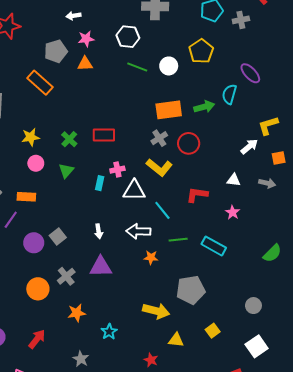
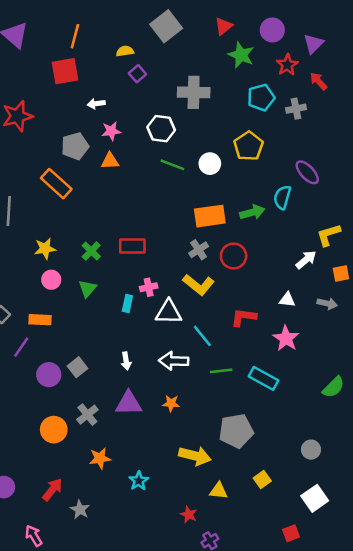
pink star: (233, 212) -> (286, 338), size x1.5
orange star: (151, 257) -> (171, 403), moved
gray star: (81, 359) -> (80, 510), moved

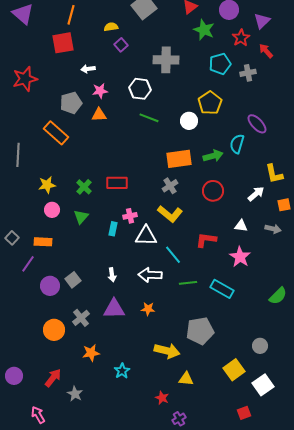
white circle: (210, 164) -> (189, 121), moved
yellow L-shape: (328, 235) -> (274, 174), turned -85
red circle: (234, 256) -> (213, 191), moved
yellow square: (262, 480) -> (234, 370), moved, size x1.5

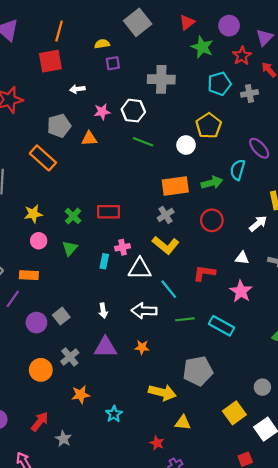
purple square: (121, 45) -> (113, 63), turned 32
pink star: (100, 91) -> (102, 112), moved

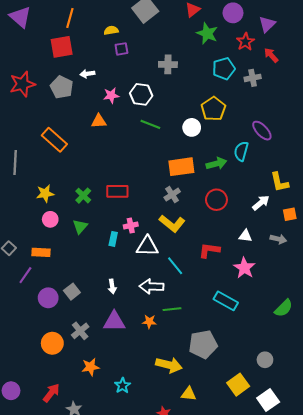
gray cross: (161, 79) -> (168, 64), size x0.7
gray pentagon: (59, 126) -> (62, 87), moved, turned -30
green line: (185, 319) -> (172, 309), moved

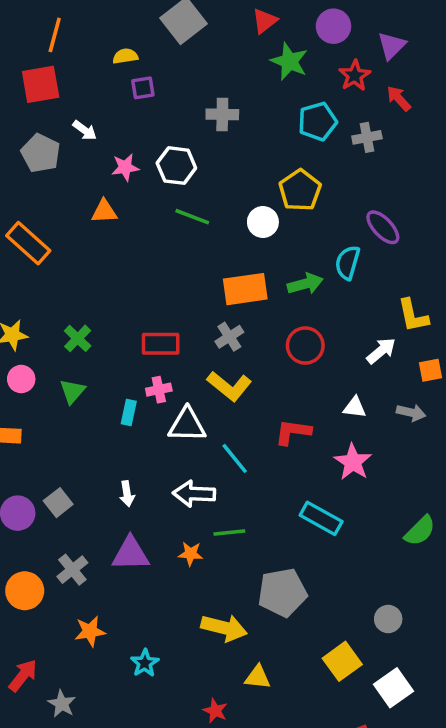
white arrow: (87, 74) -> (85, 130), turned -136
red rectangle: (117, 191) -> (161, 344), moved

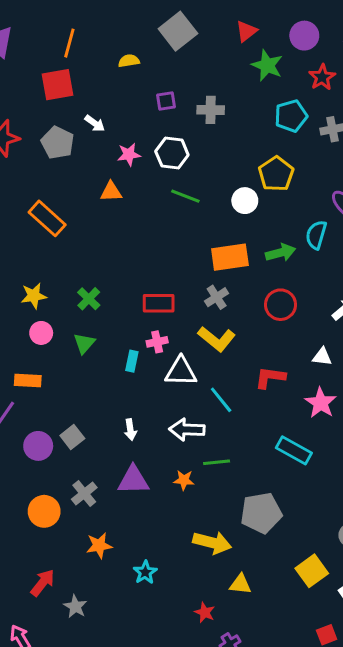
purple square: (143, 88) -> (166, 101), moved

